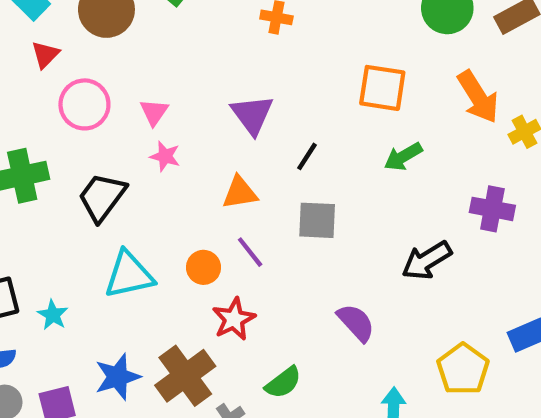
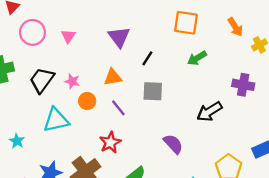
orange arrow: (478, 97) -> (235, 27), size x0.7
pink star: (165, 156) -> (72, 81), moved
orange circle: (204, 267) -> (87, 101), moved

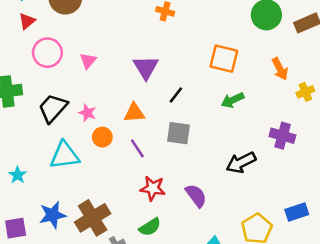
red star: (110, 142) -> (153, 188), moved, turned 30

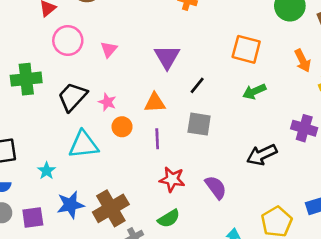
purple line: (137, 148) -> (157, 139), turned 30
cyan star: (18, 175) -> (47, 171), moved

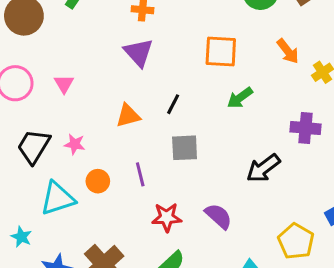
purple triangle: (167, 57) -> (139, 53), moved
orange triangle: (155, 103) -> (128, 116), moved
orange circle: (122, 127) -> (98, 181), moved

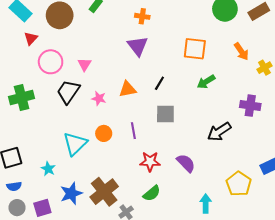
pink star: (75, 144) -> (99, 98), moved
black trapezoid: (34, 146) -> (68, 92), moved
cyan triangle: (58, 198) -> (75, 144), turned -30

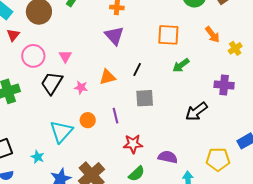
purple semicircle: (186, 163) -> (168, 157), moved, turned -30
yellow pentagon: (239, 184) -> (218, 159), turned -30

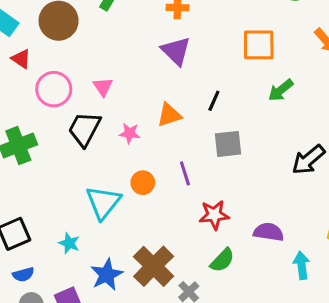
red triangle: (13, 35) -> (21, 59), turned -32

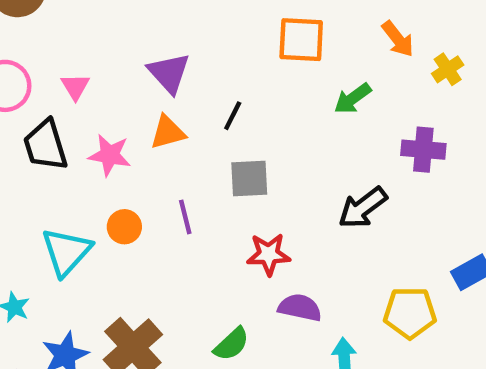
purple triangle: (176, 51) -> (169, 73), moved
green arrow: (281, 90) -> (353, 98), moved
black trapezoid: (84, 129) -> (45, 145), turned -48
pink star: (130, 133) -> (110, 155), size x1.4
red star: (214, 215) -> (269, 254), moved

